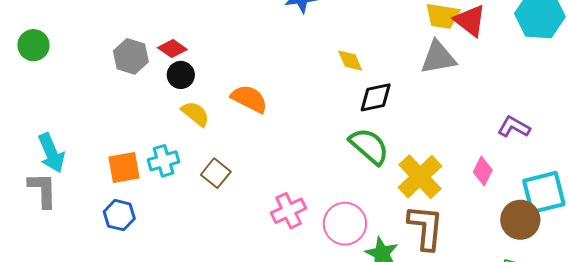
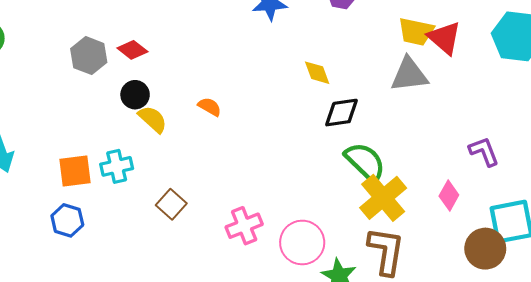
black circle: (181, 75) -> (135, 95), moved
orange semicircle: (249, 99) -> (210, 107), size x0.6
purple L-shape: (514, 127) -> (484, 151), turned 36
green semicircle: (369, 146) -> (365, 162), moved
brown square: (216, 173) -> (171, 204), moved

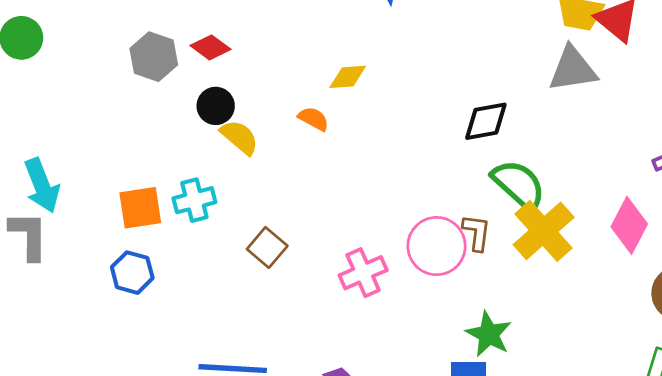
yellow diamond: (317, 73) -> (348, 77), moved, turned -72
pink diamond: (449, 196) -> (629, 225), size x1.4
pink circle: (302, 242) -> (437, 246), moved
brown L-shape: (386, 251) -> (477, 233), moved, size x0.6

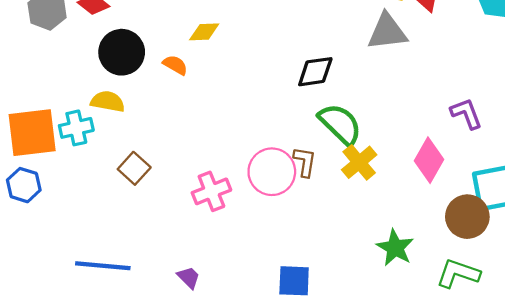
black circle: (216, 106) -> (122, 52), moved, size x1.5
yellow semicircle: (240, 137) -> (108, 101), moved, turned -32
orange square: (140, 208) -> (32, 133), size x1.4
yellow cross: (544, 231) -> (359, 162), size x0.7
green star: (489, 334) -> (395, 248), moved

